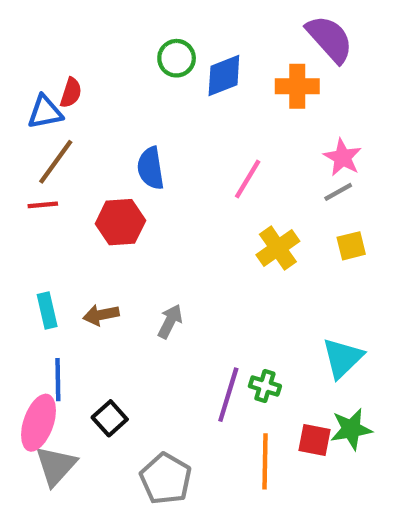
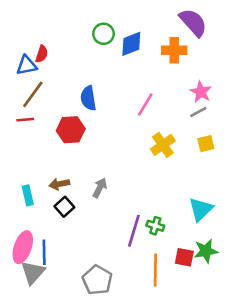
cyan rectangle: (47, 311) -> (28, 195), moved
blue line: (58, 380) -> (44, 252), moved
black square: (110, 418) -> (64, 207), moved

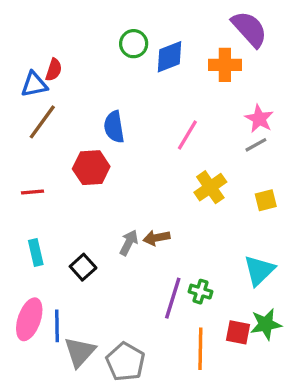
red line: (25, 120) -> (32, 192), moved
yellow square: (206, 144) -> (266, 200), moved
brown arrow: (59, 184) -> (156, 238), moved
gray triangle: (33, 272) -> (80, 352), moved

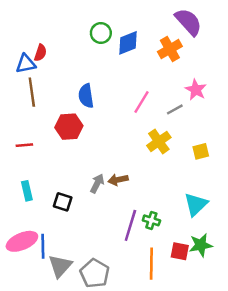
orange cross: (225, 65) -> (170, 49), turned -30
brown line: (42, 122) -> (32, 92), turned -44
gray line: (256, 145) -> (175, 109), moved
black square: (83, 267) -> (63, 202), turned -30
pink ellipse: (29, 319) -> (22, 241), turned 48

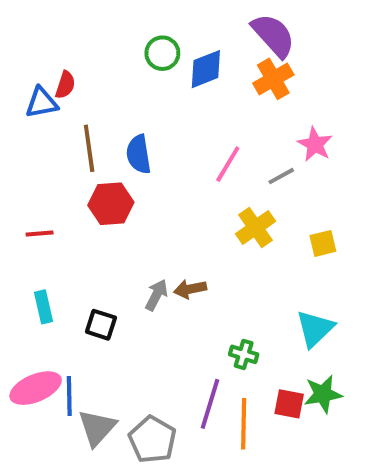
purple semicircle: (188, 22) -> (273, 35), moved
brown line: (32, 92) -> (89, 148), moved
purple line: (130, 225) -> (210, 404), moved

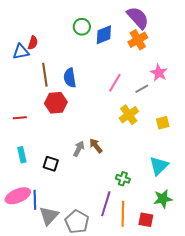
brown arrow: (190, 289) -> (96, 146), turned 63
red square: (289, 404) -> (146, 220), moved

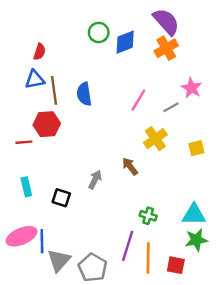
blue triangle: (21, 52) -> (35, 79), moved
red hexagon: (56, 103) -> (47, 124), moved
brown arrow: (96, 146) -> (130, 166), moved
cyan triangle: (159, 166) -> (194, 215), moved, turned 45

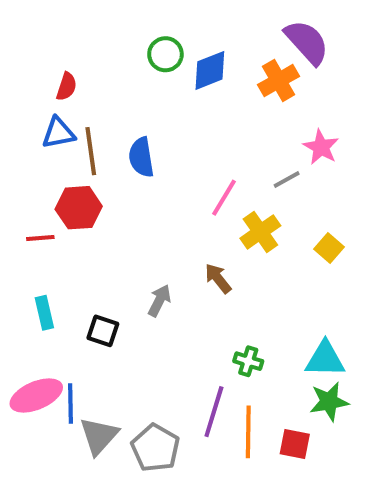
purple semicircle: (166, 22) -> (307, 42), moved
pink line: (138, 100) -> (224, 198), moved
yellow square: (196, 148) -> (329, 248), turned -35

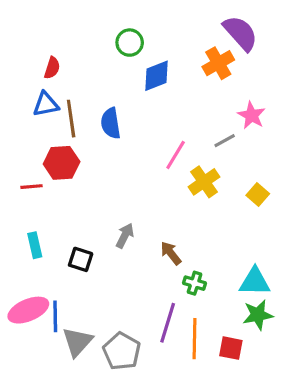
blue diamond: (210, 70) -> (157, 76), moved
brown arrow: (218, 278) -> (171, 253), moved

